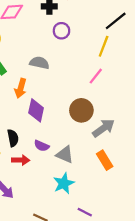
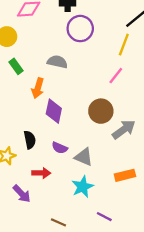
purple circle: (61, 31) -> (80, 29), size x1.5
red arrow: (21, 160) -> (41, 173), moved
orange rectangle: (105, 160) -> (125, 175), moved, turned -72

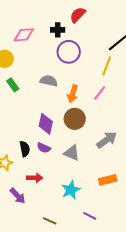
orange arrow: (38, 88) -> (73, 94), moved
brown circle: (101, 111) -> (75, 119), moved
purple semicircle: (60, 148) -> (44, 148), moved
gray triangle: (84, 157) -> (72, 153), moved

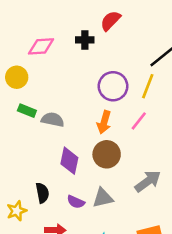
purple circle: (69, 52) -> (113, 86), moved
gray semicircle: (49, 81) -> (53, 120), moved
green rectangle: (13, 85) -> (27, 111), turned -32
purple semicircle: (44, 148) -> (76, 202), moved
gray triangle: (72, 153) -> (103, 198), turned -36

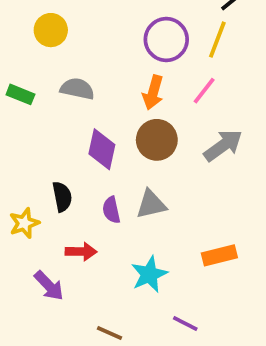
yellow circle: (17, 77) -> (51, 30), moved
green rectangle: (27, 111) -> (20, 94), moved
gray arrow: (148, 181) -> (223, 146), moved
purple semicircle: (76, 202) -> (111, 210), turned 54

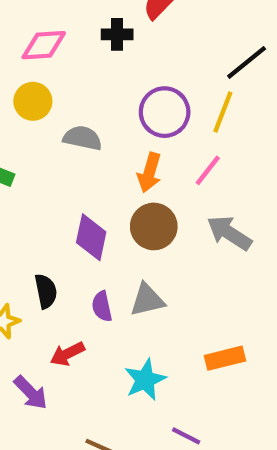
gray semicircle: (77, 89) -> (83, 138), moved
gray arrow: (223, 146) -> (229, 233), turned -111
red arrow: (81, 252) -> (67, 354), turned 152

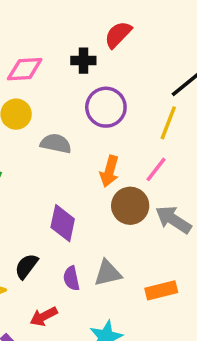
purple circle: (165, 112) -> (106, 107), moved
brown circle: (154, 226) -> (130, 206), moved
black semicircle: (46, 291) -> (26, 266), turned -132
orange rectangle: (225, 358) -> (161, 290), moved

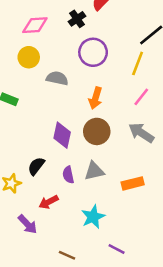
black cross: (83, 61) -> (77, 19), turned -35
pink line: (156, 169) -> (141, 97), moved
brown circle: (130, 206) -> (97, 131), moved

